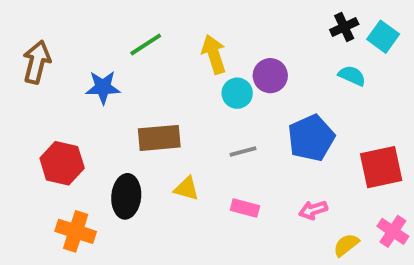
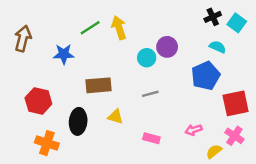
yellow arrow: (214, 54) -> (119, 28), moved
blue pentagon: (311, 138) -> (206, 76), moved
pink rectangle: (245, 208) -> (151, 138), moved
pink cross: (393, 231) -> (234, 136), moved

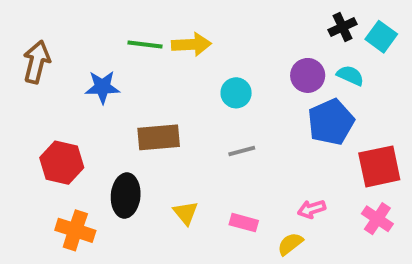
green line: (90, 28) -> (145, 44), turned 40
yellow arrow: (119, 28) -> (191, 44), turned 105
purple circle: (167, 47) -> (308, 75), moved
yellow triangle: (115, 117) -> (186, 213), moved, turned 35
yellow semicircle: (214, 151) -> (290, 244), moved

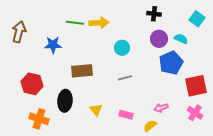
black cross: (343, 27) -> (154, 14), moved, turned 32

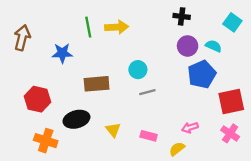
green line: (75, 23) -> (88, 27), turned 72
cyan circle: (122, 48) -> (138, 70), moved
black ellipse: (65, 101) -> (76, 119), turned 70

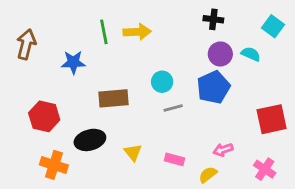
blue pentagon: (202, 74) -> (213, 87), moved
pink cross: (230, 133) -> (265, 169), moved

